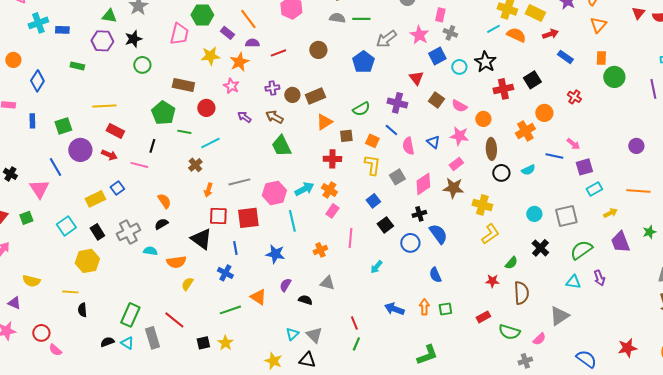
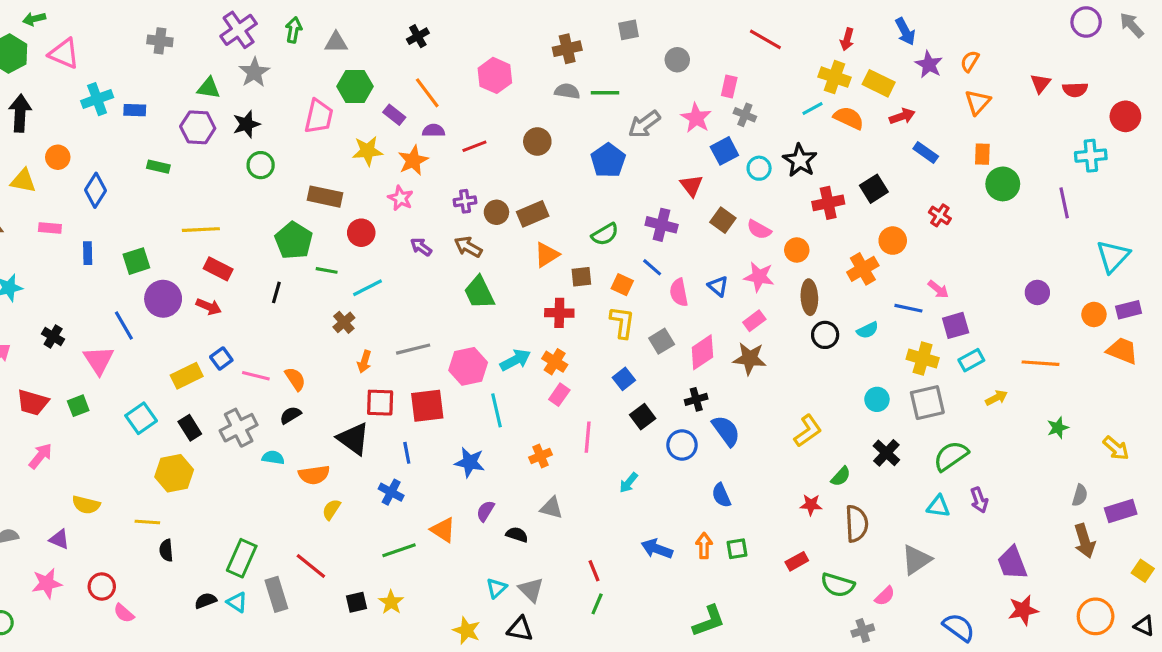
pink line: (139, 165) -> (256, 376), moved
yellow cross: (482, 205) -> (923, 359), moved
purple trapezoid: (620, 242) -> (1012, 563), moved

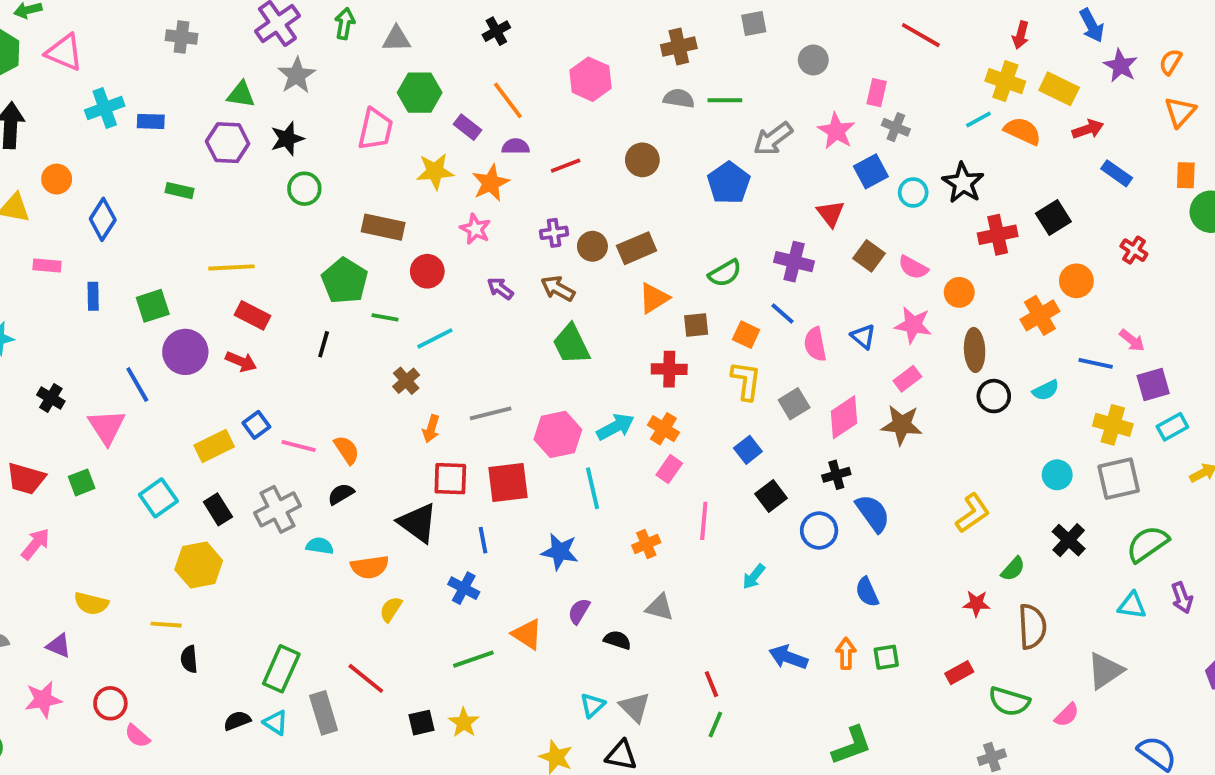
gray cross: (863, 631) -> (992, 757), moved

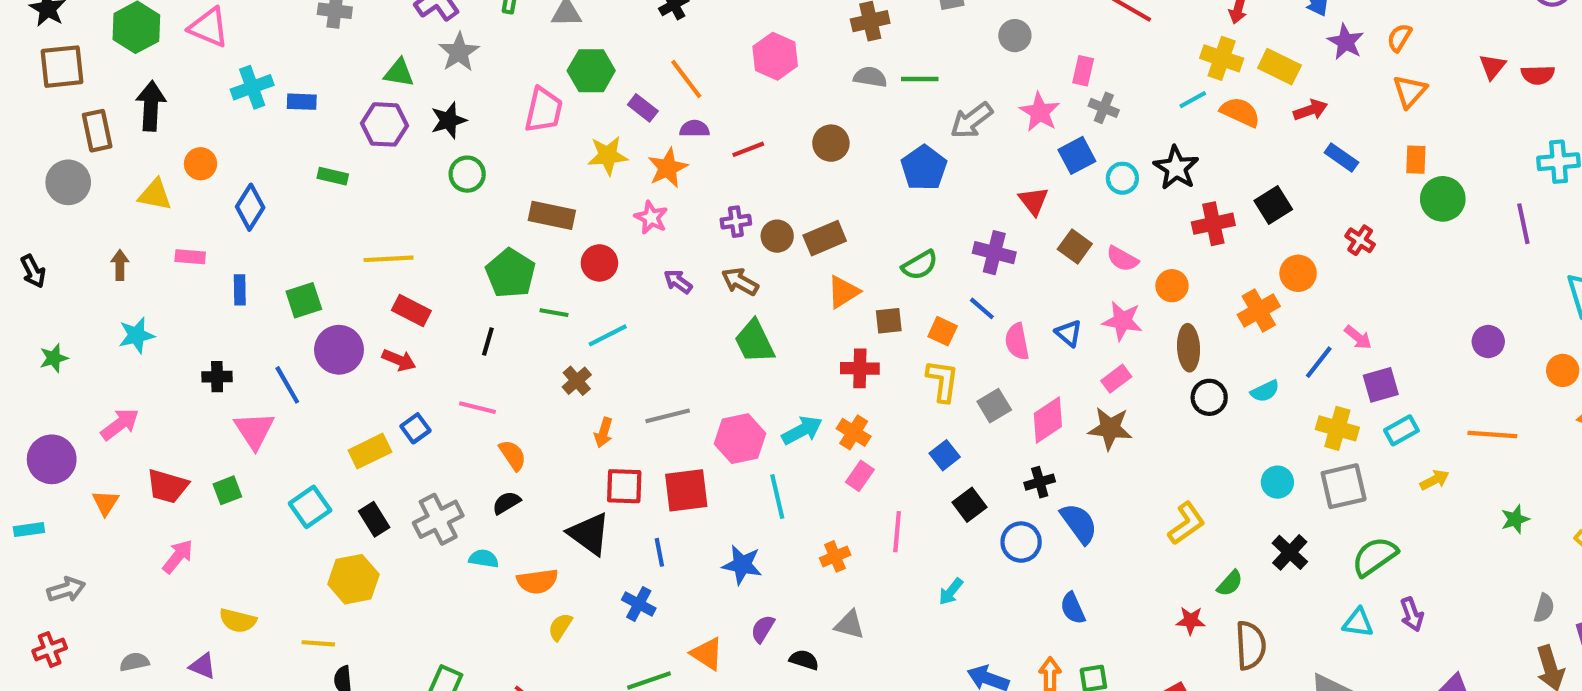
blue line: (1096, 363) -> (1319, 362), turned -64
black cross: (51, 398) -> (217, 377), moved, turned -32
pink line: (299, 446) -> (477, 408), moved

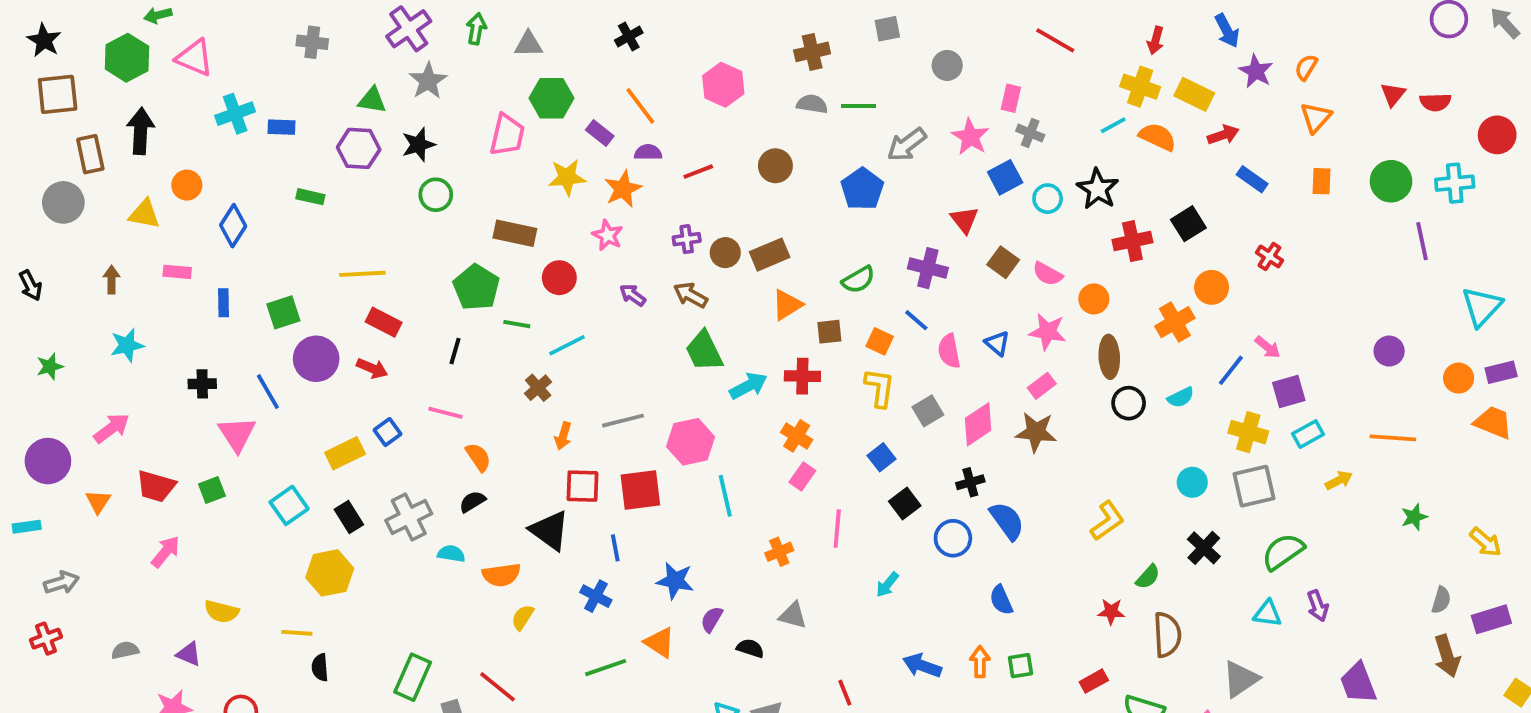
green circle: (1443, 199) -> (1391, 181), moved
cyan arrow: (802, 430) -> (748, 386), moved
blue star: (742, 565) -> (675, 581), moved

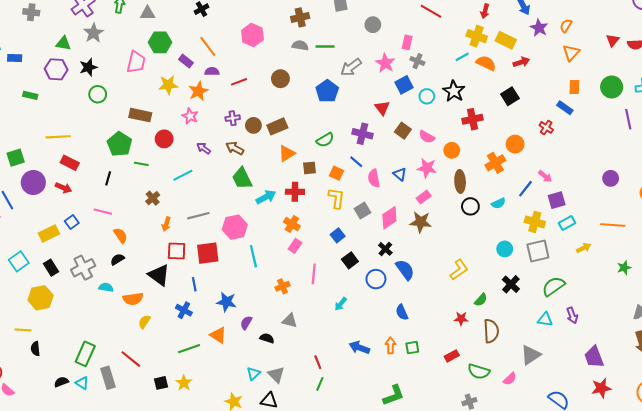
blue rectangle: (1252, 179) -> (565, 108), moved
black square: (1188, 224) -> (510, 96), moved
cyan line: (567, 345) -> (183, 175), moved
black cross: (970, 482) -> (385, 249), turned -32

